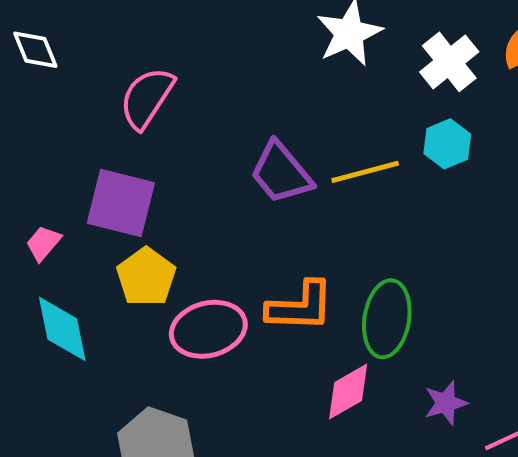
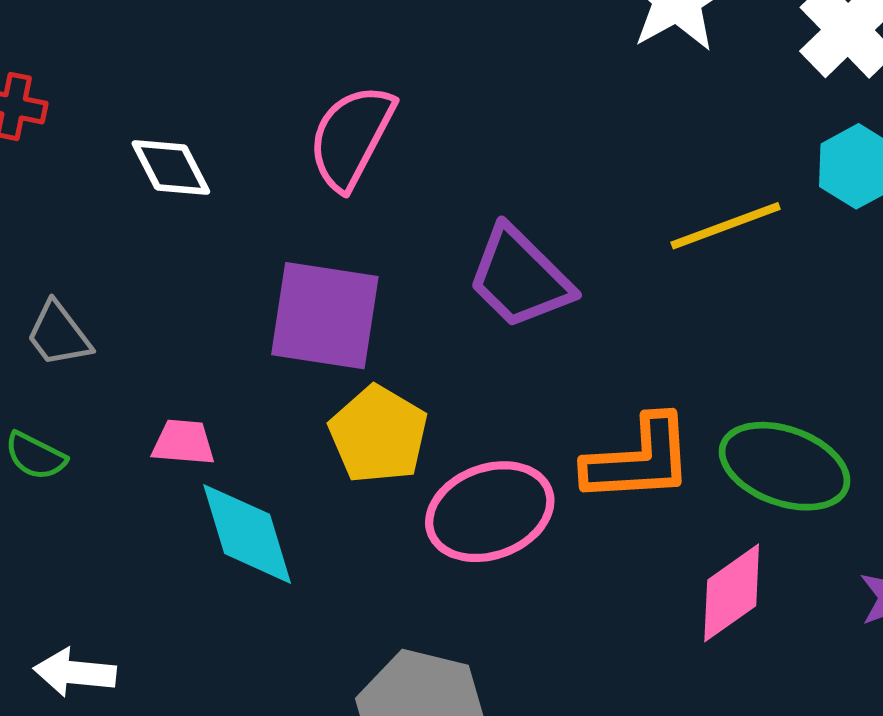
white diamond: (35, 50) -> (171, 167), moved
purple trapezoid: (281, 173) -> (520, 278), moved
pink trapezoid: (43, 243) -> (183, 442), moved, turned 60
green ellipse: (387, 319) -> (785, 466), turned -74

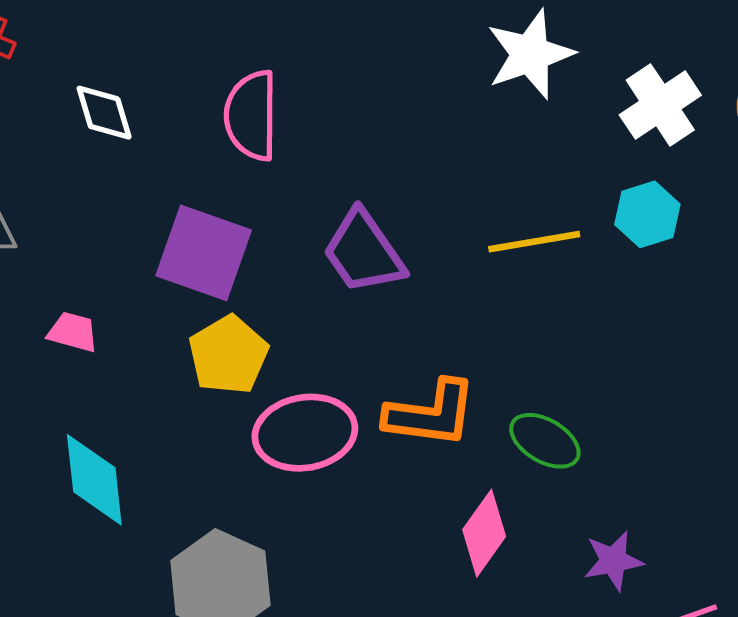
pink semicircle: (351, 137) -> (251, 116), turned -38
green ellipse: (785, 466) -> (545, 441), size x0.7
cyan diamond: (247, 534) -> (94, 480), moved
pink diamond: (732, 593) -> (484, 533), turned -30

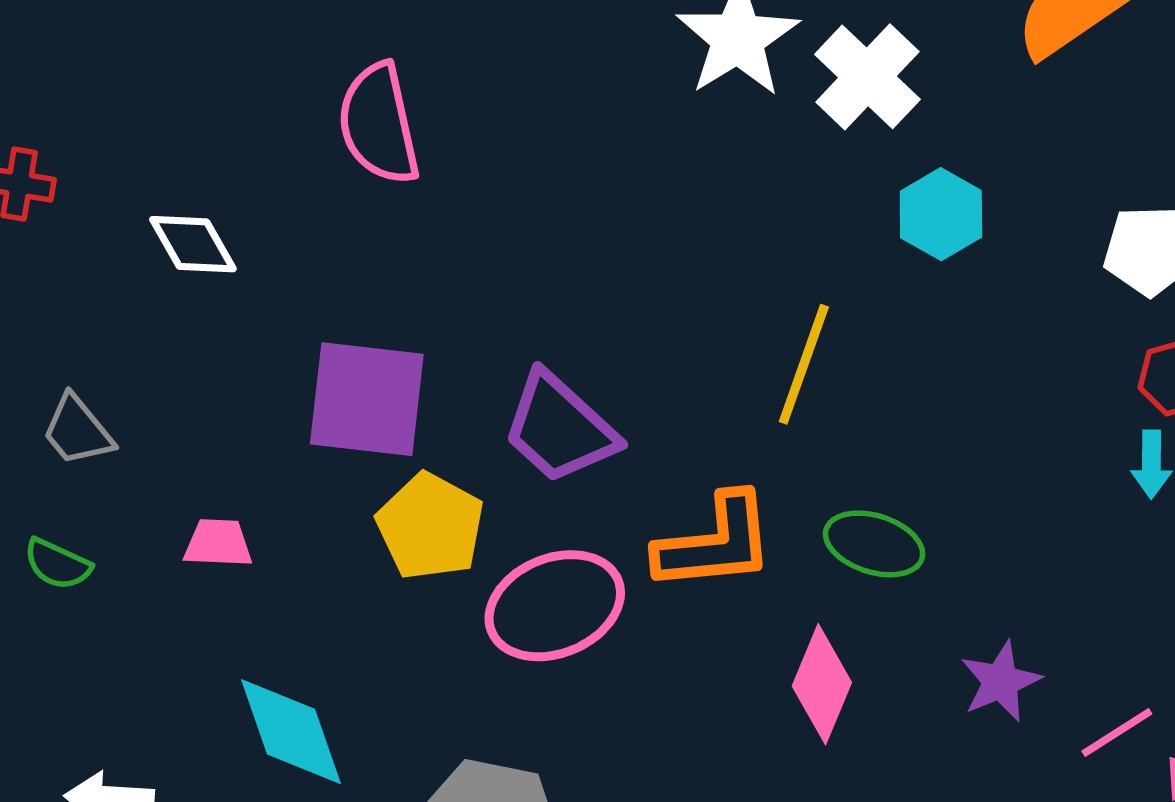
white cross: (660, 105) -> (867, 77), moved
pink semicircle: (251, 116) -> (379, 124), moved
yellow line: (534, 242) -> (804, 364), moved, turned -48
purple trapezoid: (364, 252) -> (560, 428), moved

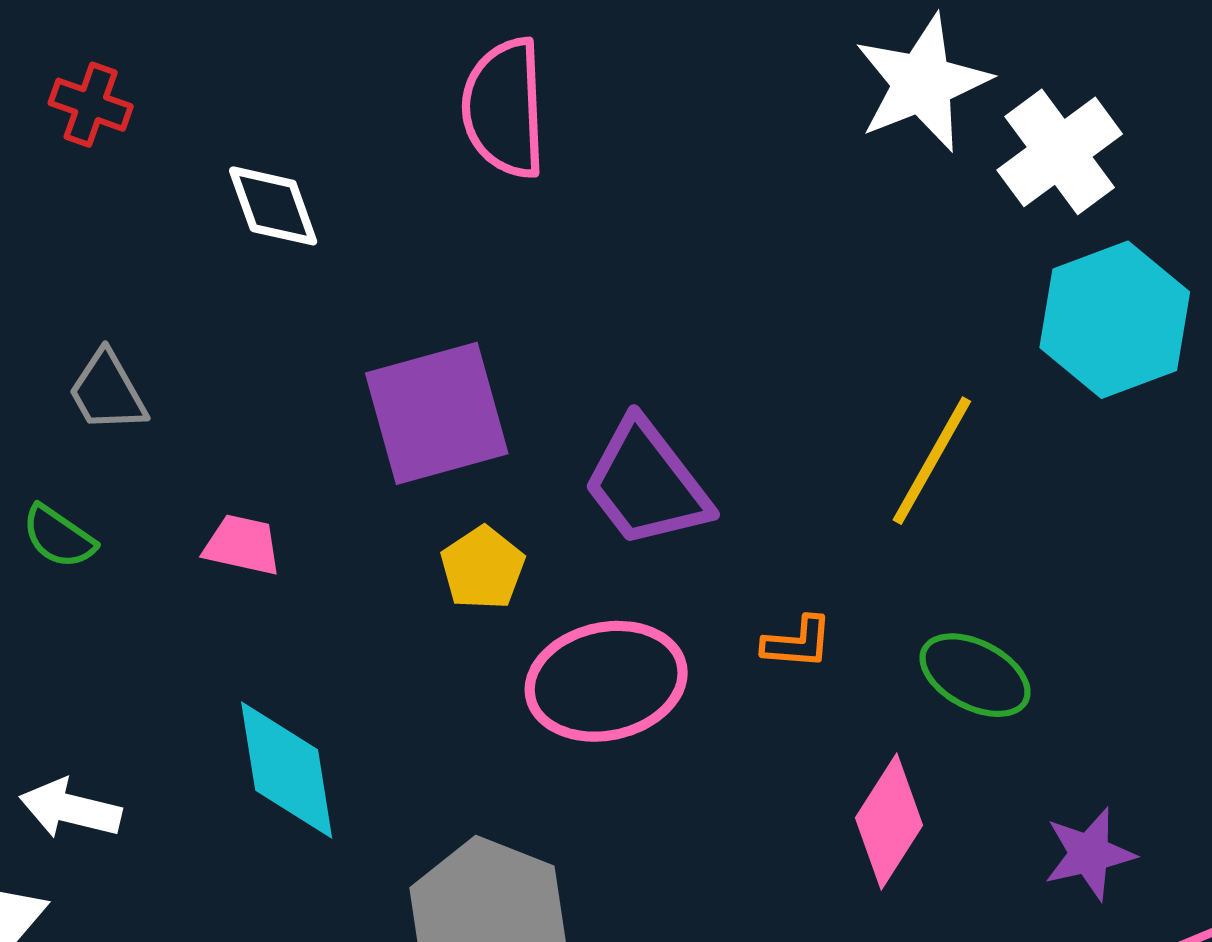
cyan hexagon: (941, 214) -> (1115, 320), size x1.5
purple square: (367, 399) -> (437, 413), turned -32
yellow pentagon: (430, 526) -> (483, 568), size x0.7
orange L-shape: (715, 543) -> (798, 643), size x0.5

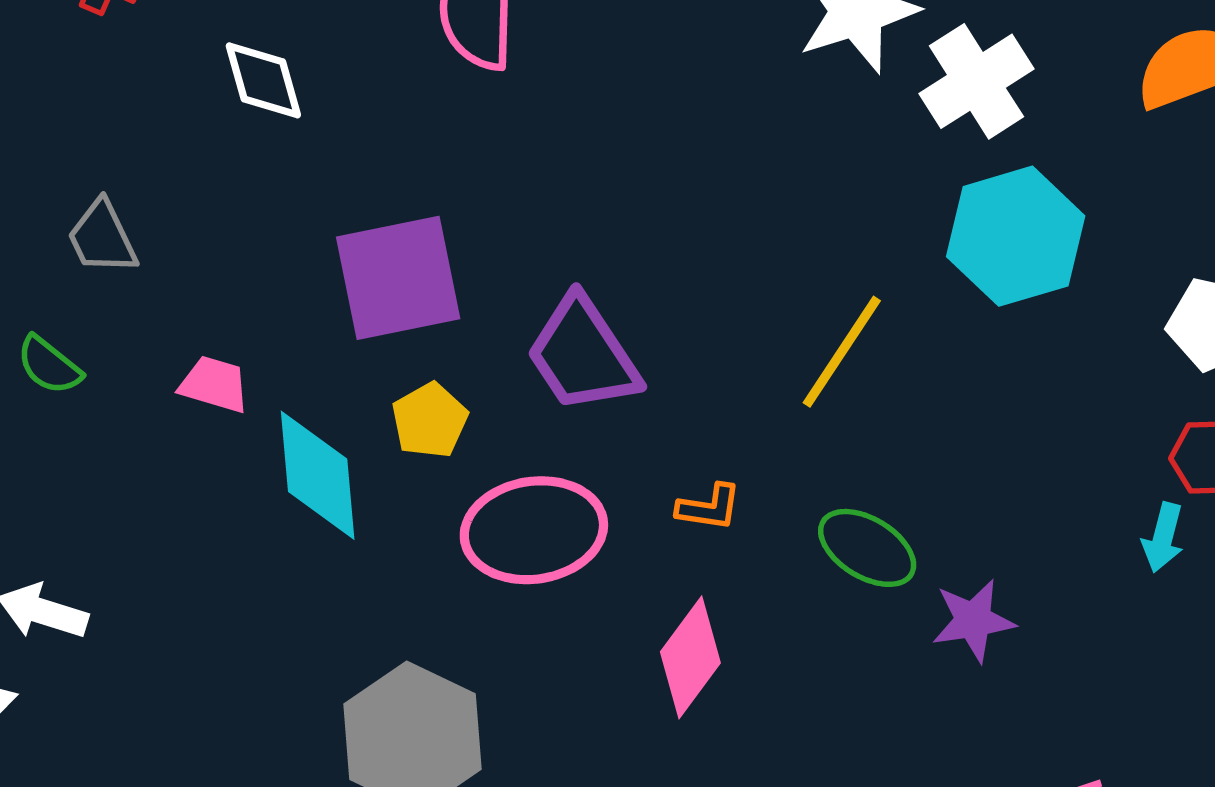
cyan diamond: (287, 770) -> (318, 475), moved
pink diamond: (889, 822) -> (690, 657), moved
purple star: (1089, 854) -> (973, 620), moved

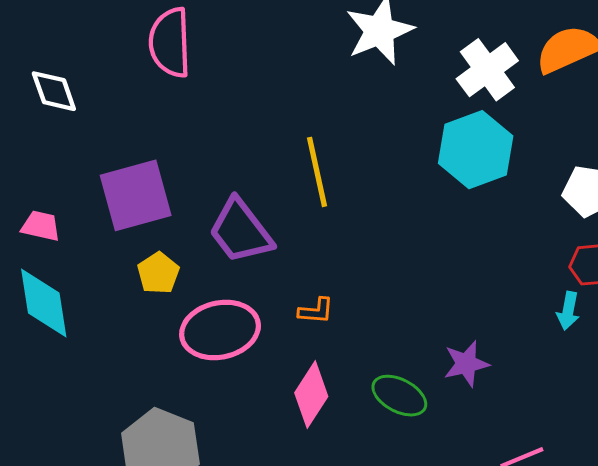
white cross: (976, 81) -> (487, 70), moved
yellow line: (842, 352) -> (317, 172), moved, turned -42
pink trapezoid: (214, 384) -> (41, 226), moved
cyan diamond: (318, 475) -> (44, 303), moved
green ellipse: (867, 548) -> (399, 396), moved

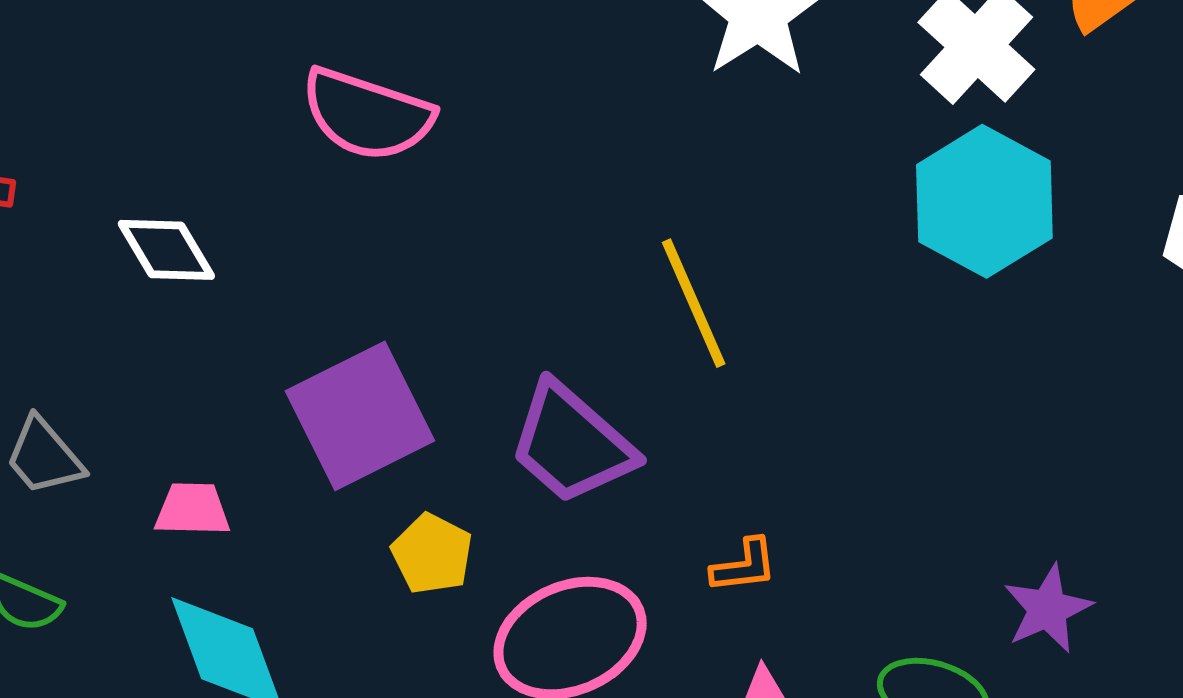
pink semicircle: (170, 43) -> (367, 114), turned -58

